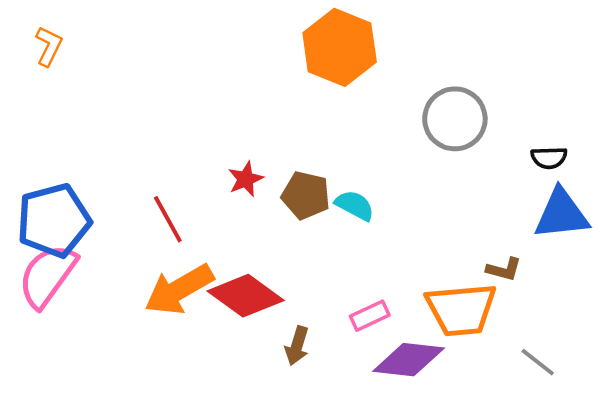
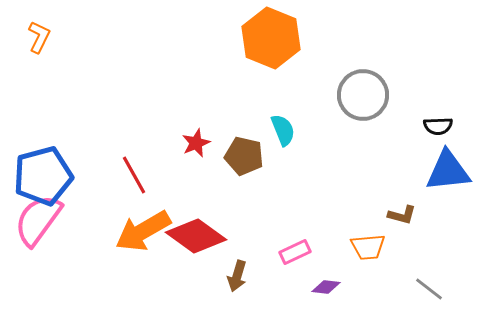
cyan semicircle: (355, 205) -> (283, 130), moved, turned 40
orange trapezoid: (461, 309) -> (368, 247), size x0.6
purple diamond: (409, 360) -> (326, 287), size x0.5

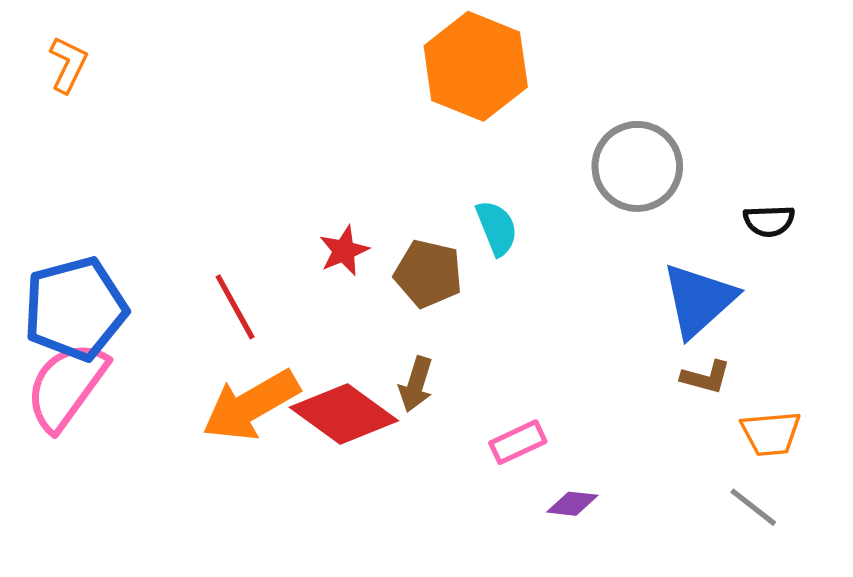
blue triangle: (448, 171) -> (699, 300), moved, turned -36
orange trapezoid: (368, 247) -> (771, 433), moved
brown arrow: (237, 276) -> (416, 384), moved

